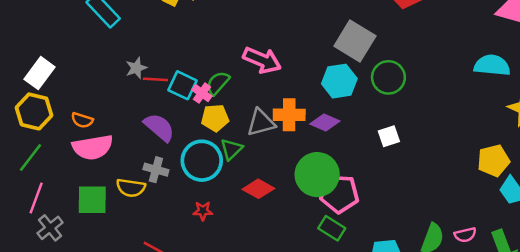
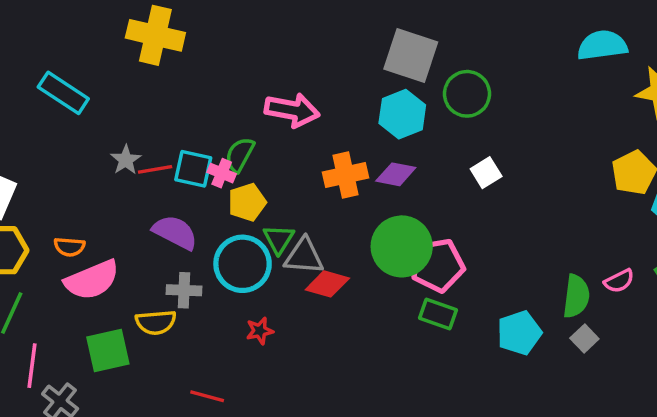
gray triangle: (261, 123) -> (304, 256), moved, turned 32

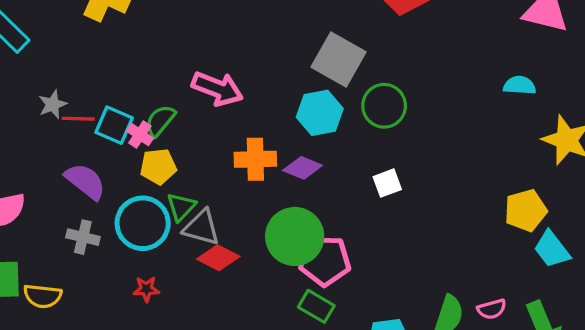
cyan semicircle: (602, 45) -> (520, 85), size x0.7
yellow semicircle: (156, 322) -> (43, 296), moved

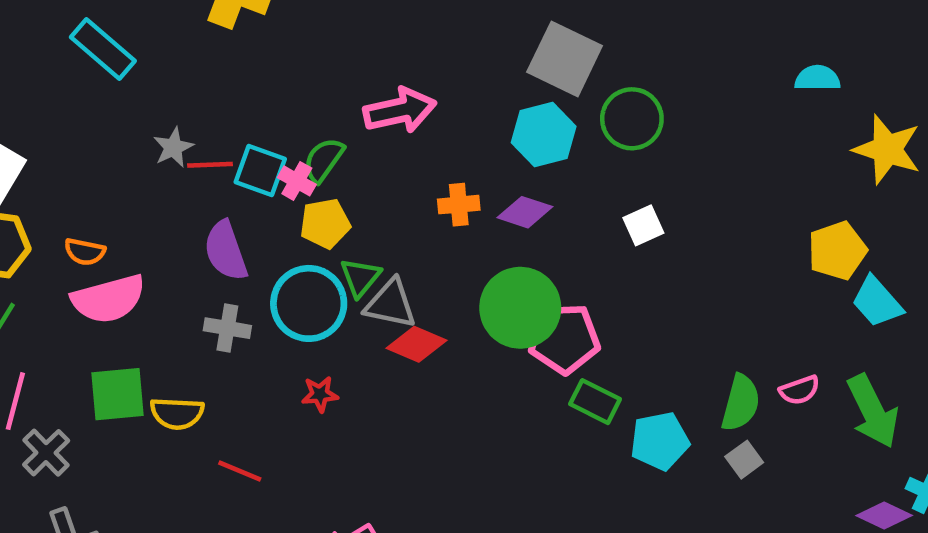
pink arrow: (217, 89) -> (400, 110), turned -30
orange cross: (255, 159) -> (459, 205), size x0.7
purple semicircle: (85, 181) -> (226, 251), turned -144
green rectangle: (316, 306) -> (595, 402), moved

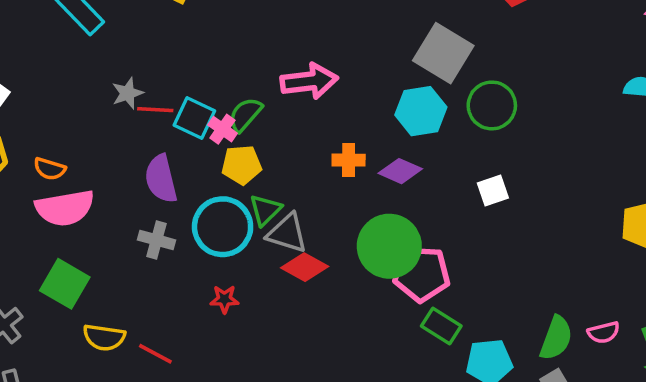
green square: (117, 394) -> (65, 284), turned 30
yellow semicircle: (177, 413) -> (104, 337), moved

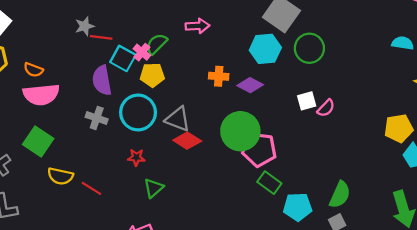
pink arrow: (309, 81) -> (197, 26), size x0.7
cyan square: (194, 118) -> (123, 58), moved
green triangle: (265, 210) -> (154, 188), moved
pink semicircle: (604, 332) -> (326, 108), moved, turned -36

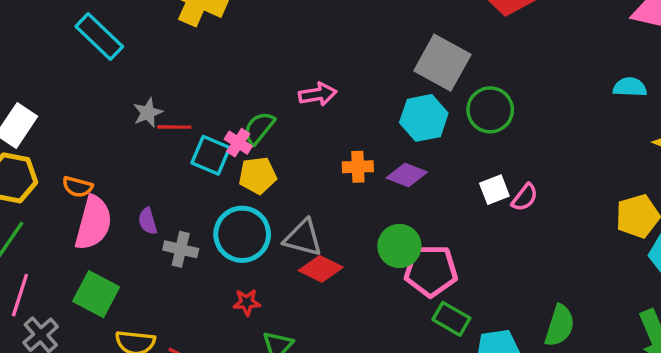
purple semicircle: (102, 80) -> (148, 221), moved, size x0.6
pink semicircle: (41, 95) -> (93, 223), turned -63
green circle: (240, 131) -> (399, 246), size x0.7

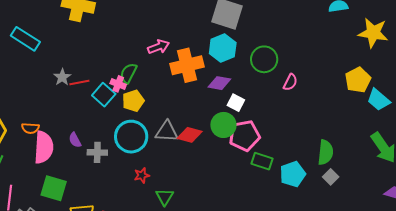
green circle: (490, 110) -> (264, 59), moved
cyan square: (211, 155) -> (104, 95), turned 30
orange cross: (358, 167) -> (187, 65), moved, size x1.8
white square: (494, 190) -> (236, 103), moved, turned -30
red diamond: (321, 269) -> (190, 135), moved

